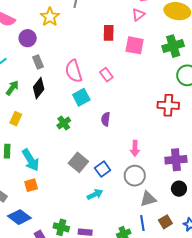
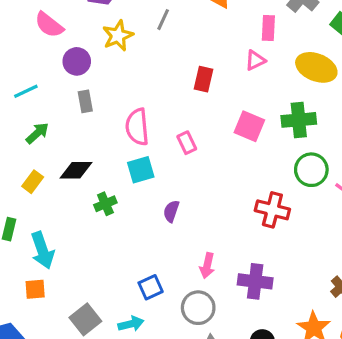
pink square: (135, 45) -> (249, 126), moved
black diamond: (39, 88) -> (76, 170), moved, turned 40
purple cross: (176, 160) -> (255, 281), moved
gray square: (78, 162) -> (85, 319), moved

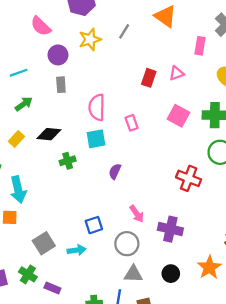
pink triangle: (255, 60) -> (176, 73), moved
pink arrow: (207, 266) -> (137, 214), turned -54

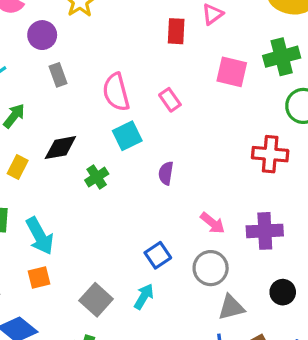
cyan arrow: (77, 250) -> (144, 297), turned -36

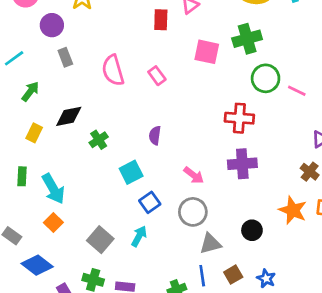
cyan square: (127, 136) -> (131, 172), moved
purple cross: (265, 231) -> (242, 164), moved
orange square: (39, 278) -> (53, 223), turned -30

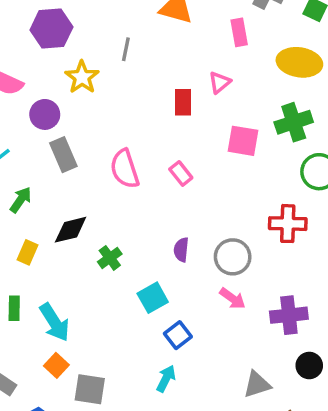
gray rectangle: (65, 57) -> (63, 155), size x1.4
purple cross: (242, 164) -> (289, 315), moved
gray circle: (193, 212) -> (233, 257), moved
gray square: (100, 240) -> (90, 389), moved, turned -30

